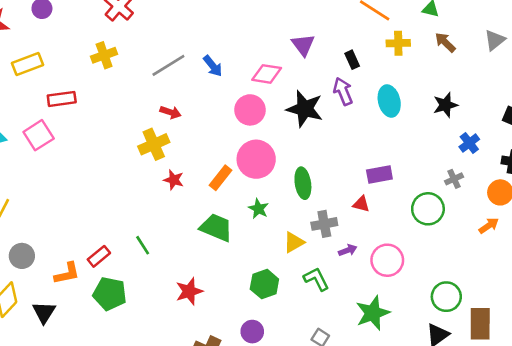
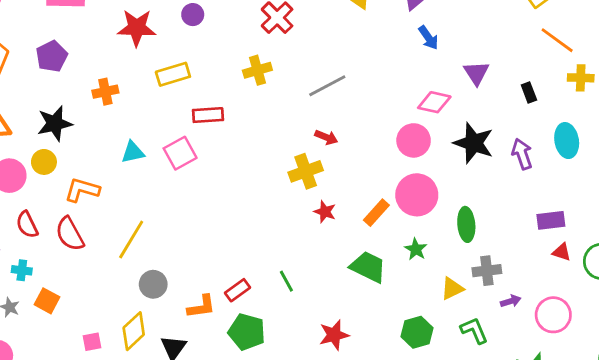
blue arrow: (213, 66) -> (428, 38), moved
purple arrow: (343, 91) -> (522, 154), moved
red triangle: (361, 204) -> (562, 252), moved

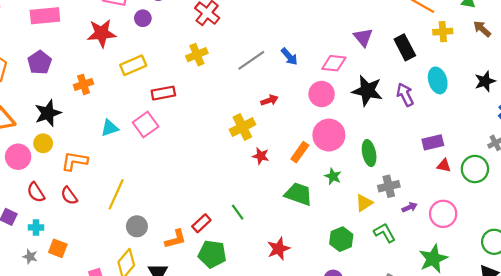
blue arrow: (428, 38) -> (289, 57), moved
black rectangle: (529, 93) -> (405, 47), size x1.6
red arrow: (326, 137) -> (269, 100), moved, turned -35
red semicircle: (70, 234) -> (69, 196), size x0.7

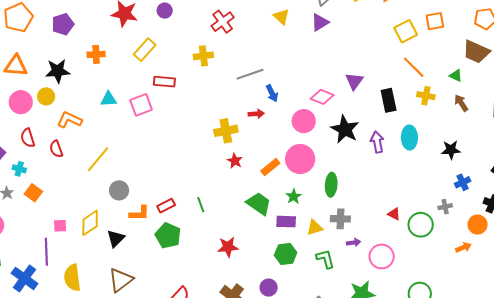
blue arrow: (289, 57) -> (272, 93), moved
yellow rectangle: (133, 65) -> (145, 50), turned -40
purple rectangle: (433, 142) -> (286, 222), moved
gray circle: (137, 226) -> (119, 190), moved

